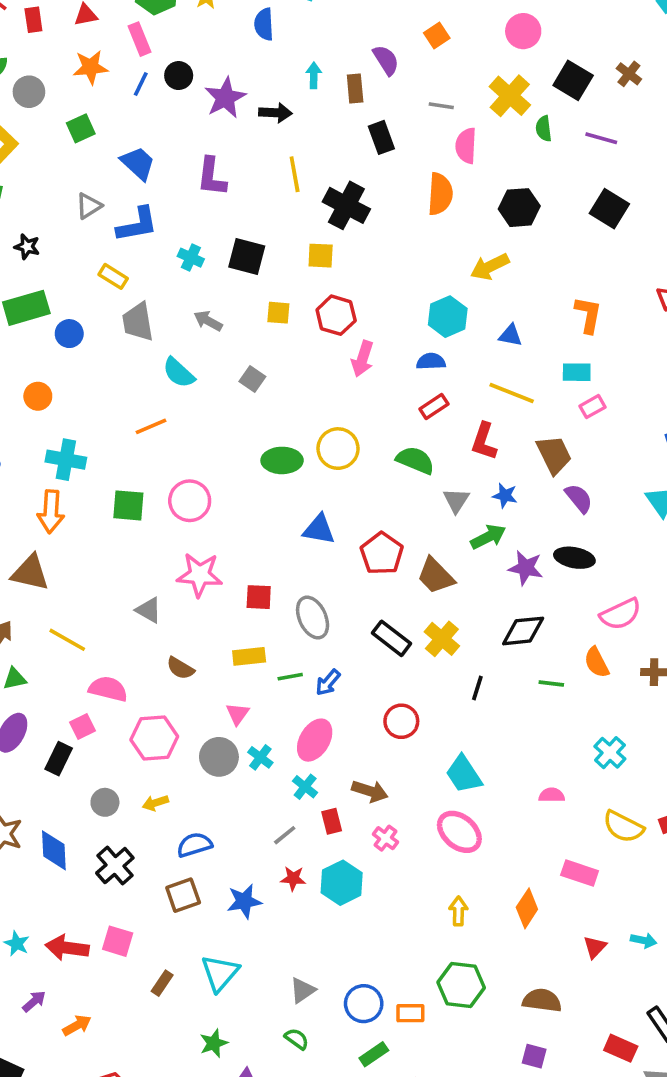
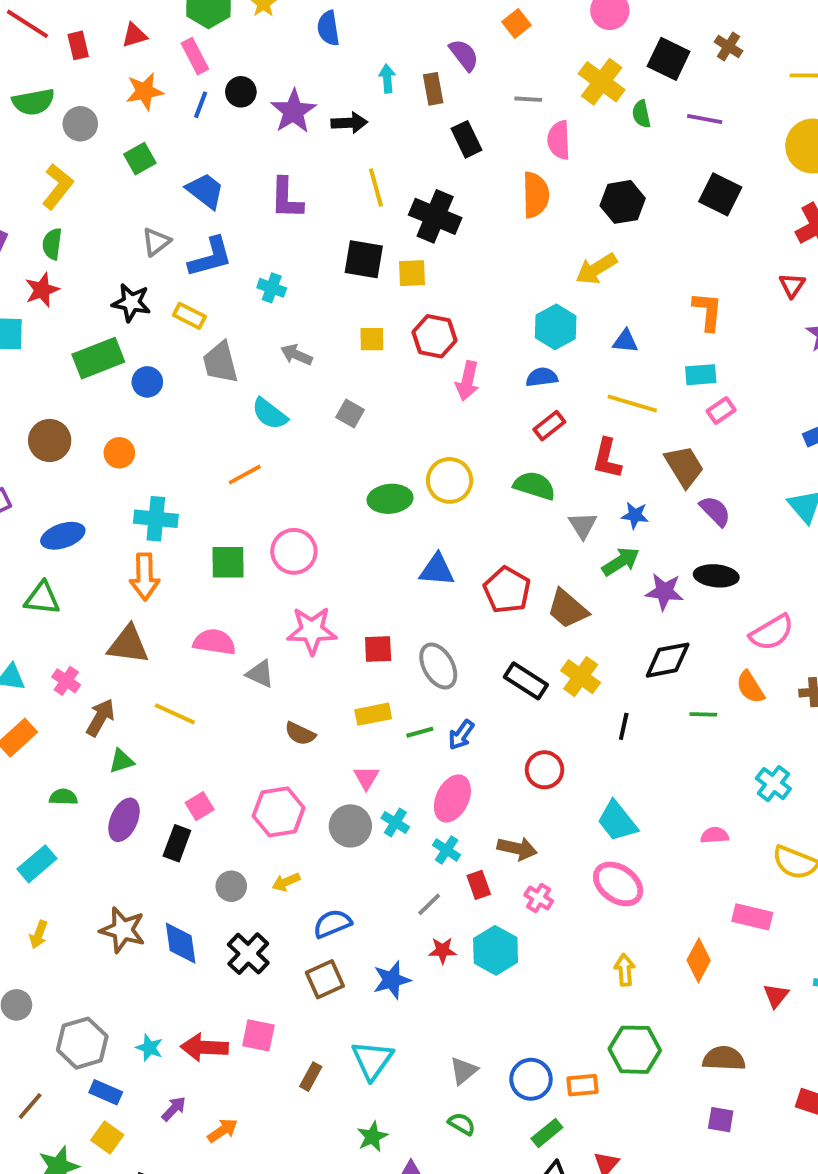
black star: (27, 247) -> (131, 303), moved, size x1.4
black square: (247, 256) -> (364, 259), moved
pink semicircle: (108, 689) -> (214, 642), moved

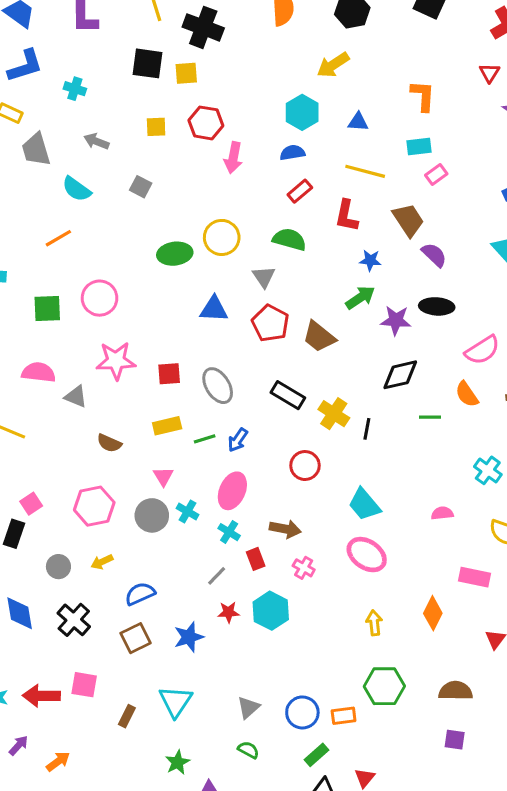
gray triangle: (583, 525) -> (264, 277), moved
yellow cross: (581, 677) -> (334, 414), moved

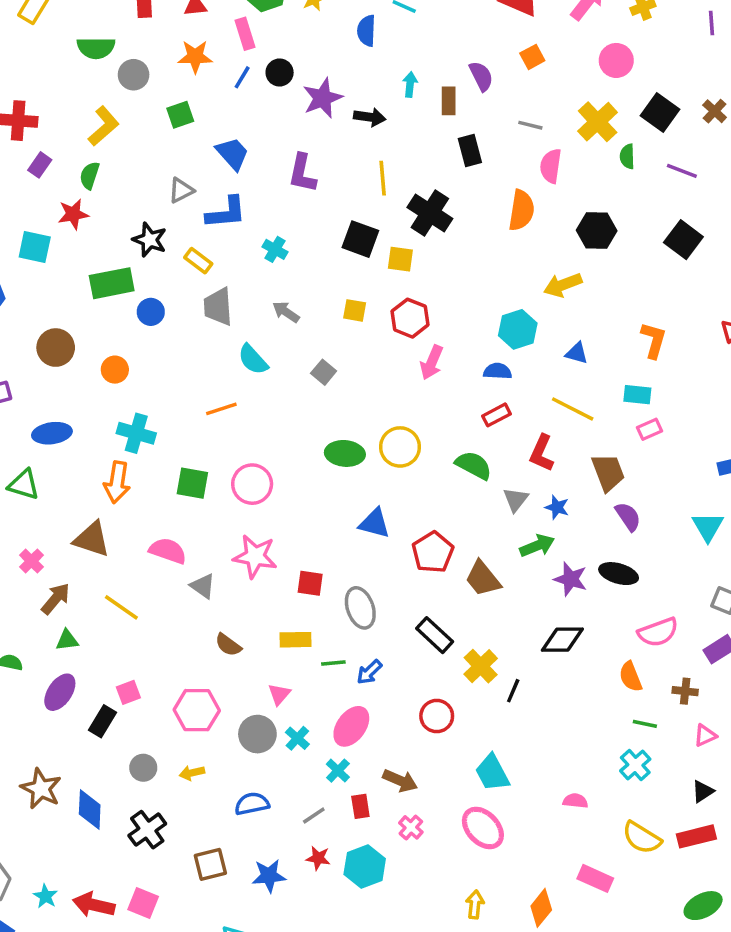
gray triangle: (264, 277) -> (516, 500), moved
green line: (430, 417) -> (645, 724), moved
blue semicircle: (140, 594) -> (252, 804), moved

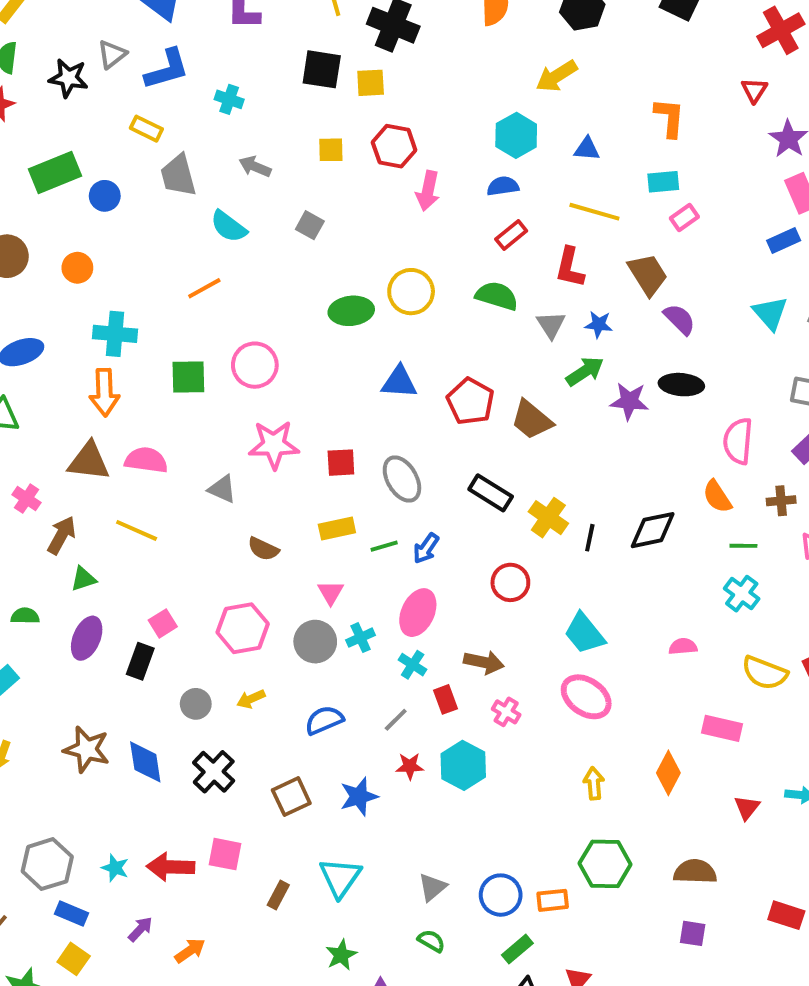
black star: (150, 240) -> (68, 78), moved
pink semicircle: (168, 551) -> (146, 460), moved
pink semicircle: (658, 632) -> (738, 441), turned 126
black diamond: (562, 640) -> (653, 530), moved
cyan cross: (297, 738) -> (361, 638), turned 35

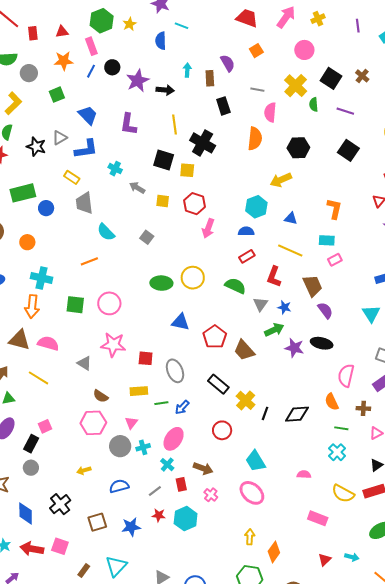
gray arrow: (255, 167) -> (137, 188), moved
pink hexagon: (243, 628) -> (93, 423), moved
gray circle: (196, 704) -> (31, 468), moved
blue diamond: (145, 762) -> (26, 513), moved
orange diamond: (668, 773) -> (274, 552), moved

